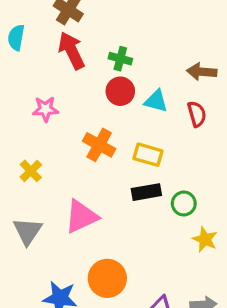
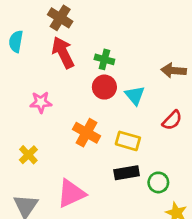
cyan triangle: (156, 101) -> (135, 95), turned 35
red semicircle: (197, 114) -> (172, 120), moved, turned 60

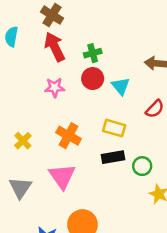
green cross: (104, 59) -> (93, 53), turned -30
pink star: (41, 102) -> (55, 87), moved
orange cross: (86, 133) -> (69, 136), moved
pink triangle: (71, 194) -> (62, 176), turned -40

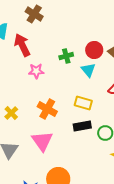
red arrow: (55, 47) -> (22, 45), moved
green cross: (93, 53) -> (66, 56), moved
red circle: (93, 79) -> (94, 50), moved

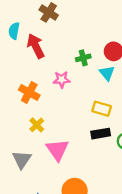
pink star: (36, 71) -> (62, 79), moved
orange cross: (47, 109) -> (29, 92), moved
yellow cross: (11, 113) -> (37, 125), moved

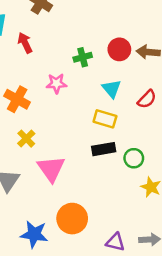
red arrow: (36, 46) -> (25, 43), size x0.7
cyan triangle: (107, 73) -> (111, 89), moved

